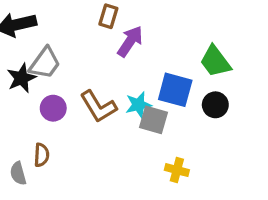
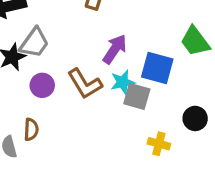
purple arrow: (130, 41) -> (115, 49), moved
black circle: (215, 105) -> (195, 118), moved

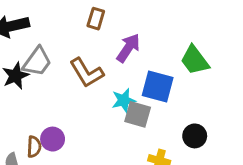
purple arrow: (115, 49) -> (128, 48), moved
brown L-shape: (85, 84) -> (87, 73), moved
purple circle: (42, 85) -> (53, 139), moved

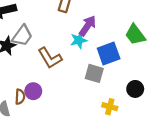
brown L-shape: (87, 73) -> (50, 58), moved
blue square: (158, 87) -> (109, 53), turned -35
cyan star: (124, 100) -> (79, 40), moved

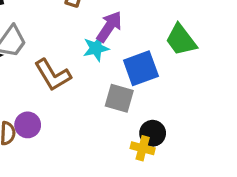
black circle: (135, 89) -> (153, 133), moved

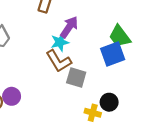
blue square: (141, 68) -> (113, 54), moved
brown L-shape: (53, 75) -> (59, 61), moved
black circle: (153, 133) -> (109, 102), moved

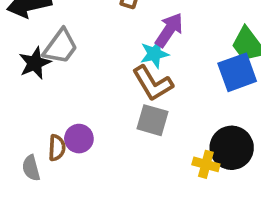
gray square: (76, 78) -> (153, 120), moved
black circle: (109, 102) -> (232, 148), size x1.5

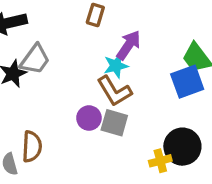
purple circle: (79, 139) -> (89, 118), moved
brown semicircle: (57, 148) -> (32, 147), size x1.4
yellow cross: (206, 164) -> (160, 161), turned -30

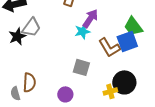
brown L-shape: (114, 91) -> (109, 47), moved
purple circle: (89, 118) -> (65, 94), moved

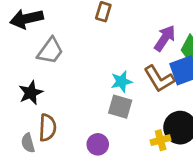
purple arrow: (90, 18) -> (165, 38), moved
cyan star: (82, 31) -> (121, 82), moved
black star: (17, 36) -> (31, 93), moved

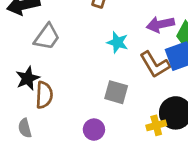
purple arrow: (165, 38) -> (160, 24), turned -136
cyan star: (121, 82) -> (117, 42), moved, turned 30
brown semicircle: (47, 128) -> (44, 95), moved

